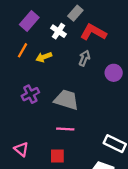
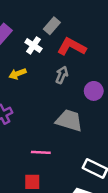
gray trapezoid: (66, 100) -> (69, 120), moved

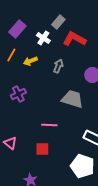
gray arrow: (62, 75) -> (58, 66), moved

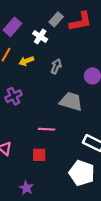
red L-shape: (74, 39) -> (81, 22), moved, turned 140

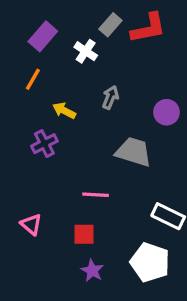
yellow arrow: (26, 61) -> (64, 111), moved, turned 48
purple star: (26, 188) -> (92, 271), moved

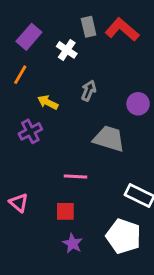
gray rectangle: (110, 25) -> (89, 27), turned -54
red L-shape: (148, 28) -> (122, 30), turned -128

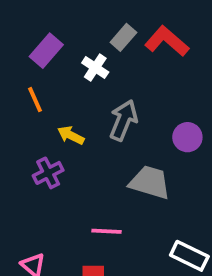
gray rectangle: (89, 27) -> (123, 37), turned 54
orange line: (20, 75) -> (35, 100), turned -54
gray arrow: (89, 91) -> (123, 120), size x1.5

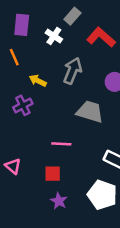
red L-shape: (167, 41) -> (101, 37), moved
purple rectangle: (46, 51) -> (22, 25), turned -35

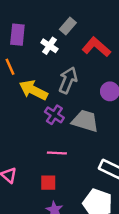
yellow arrow: (38, 81) -> (33, 90), size x1.6
purple cross: (23, 105) -> (54, 115), moved, turned -30

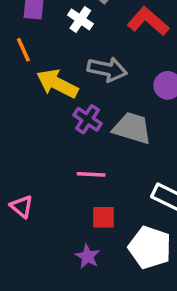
gray arrow: (68, 80) -> (107, 69), turned 80
red square: (48, 183) -> (104, 217), moved

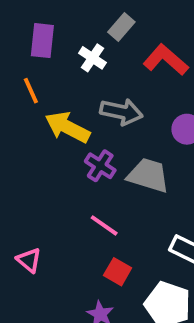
pink line: (91, 174) -> (104, 225), turned 32
red square: (104, 217) -> (118, 272), turned 30

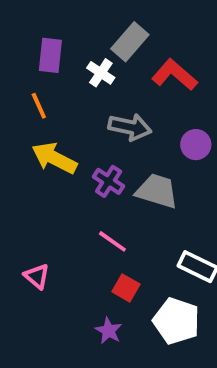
gray rectangle: (121, 27) -> (130, 42), size x1.4
yellow arrow: (67, 127) -> (54, 158), moved

